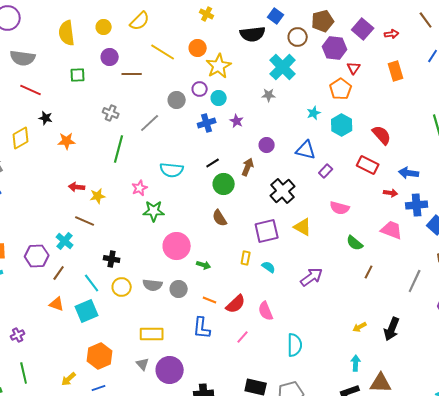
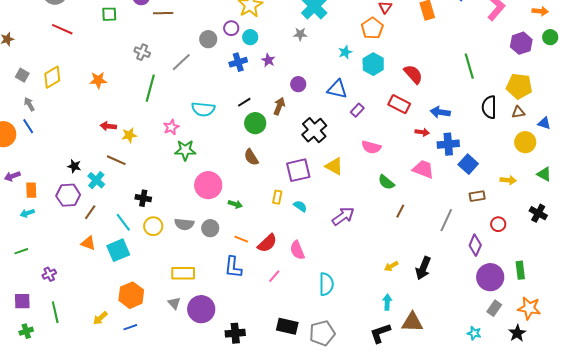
black star: (46, 118) -> (74, 166), moved

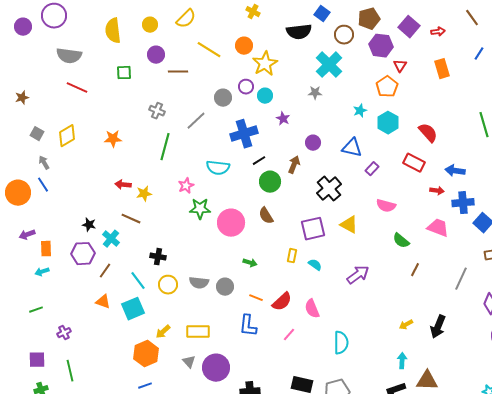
blue cross: (238, 62) -> (244, 134), moved, size x1.5
pink circle: (208, 185) -> (231, 223), moved
yellow arrow: (100, 318) -> (163, 332), moved

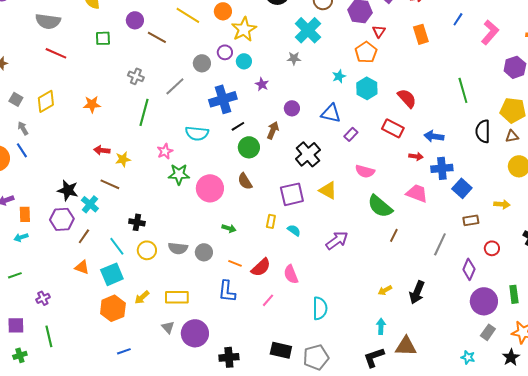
brown line: (178, 72) -> (157, 37), turned 30
black star: (89, 225) -> (68, 190), size x1.5
green semicircle: (401, 241) -> (380, 206), size x1.5
orange hexagon: (146, 354) -> (113, 308), moved

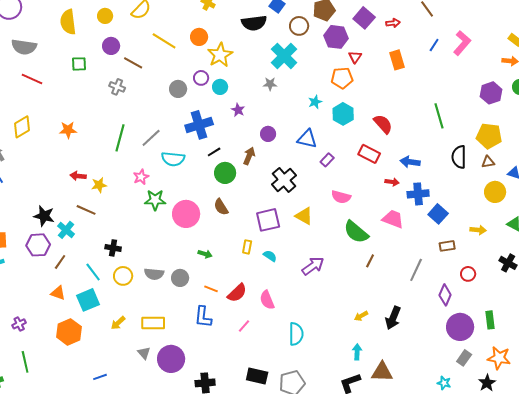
pink L-shape: (490, 32) -> (462, 43), moved
orange pentagon: (366, 52) -> (342, 78), turned 30
gray cross: (136, 76) -> (117, 87), moved
gray line: (175, 86) -> (151, 138), moved
orange hexagon: (113, 308) -> (69, 332), moved

